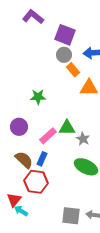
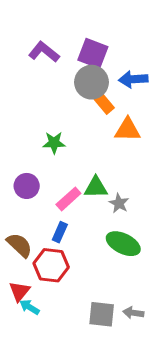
purple L-shape: (33, 17) -> (44, 52), moved
gray circle: (64, 55) -> (92, 82), size x1.5
brown semicircle: (24, 160) -> (19, 245), moved

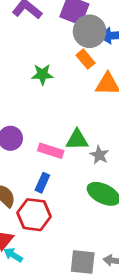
gray circle: (92, 82) -> (90, 31), moved
green star: (54, 143) -> (42, 74), moved
pink rectangle: (68, 199) -> (51, 151), turned 60

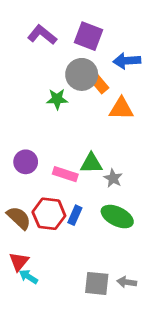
gray circle: (90, 31) -> (82, 74), moved
blue rectangle: (42, 183) -> (75, 215), moved
red hexagon: (34, 215) -> (49, 214), moved

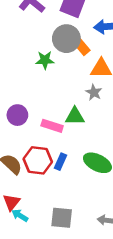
gray star: (113, 178) -> (94, 92), moved
gray square: (97, 283) -> (62, 218), moved

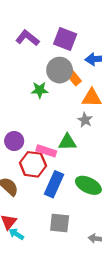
red hexagon: (38, 160) -> (33, 164), moved
blue rectangle: (60, 162) -> (54, 184), size x1.6
gray square: (62, 218) -> (60, 223), moved

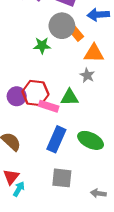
red hexagon: (33, 164) -> (35, 93), moved
cyan arrow: (16, 234) -> (19, 189), turned 88

